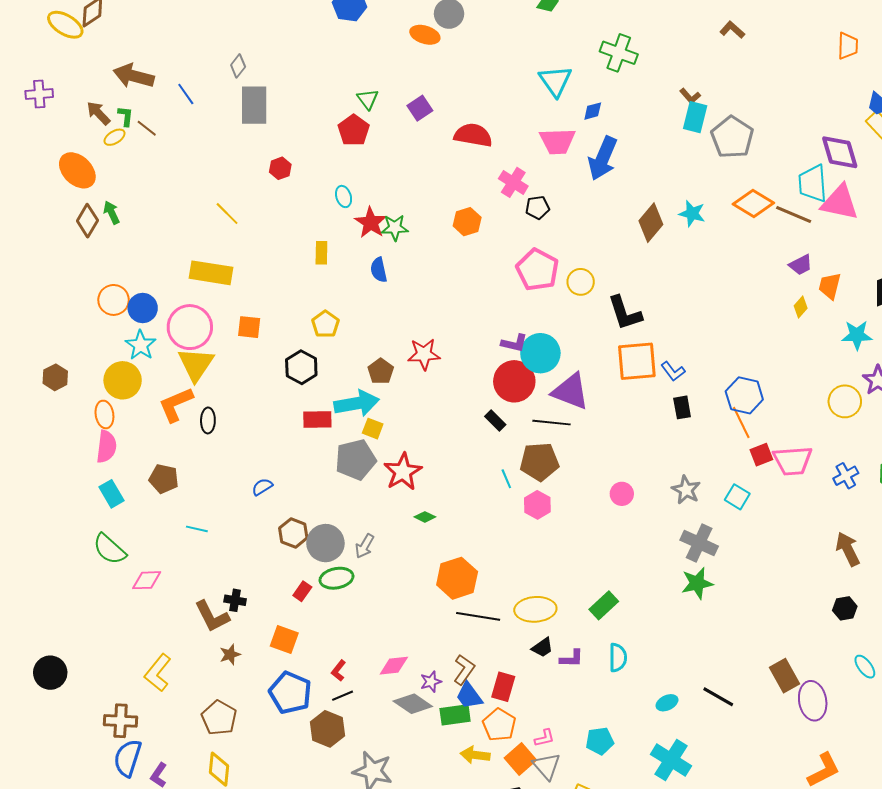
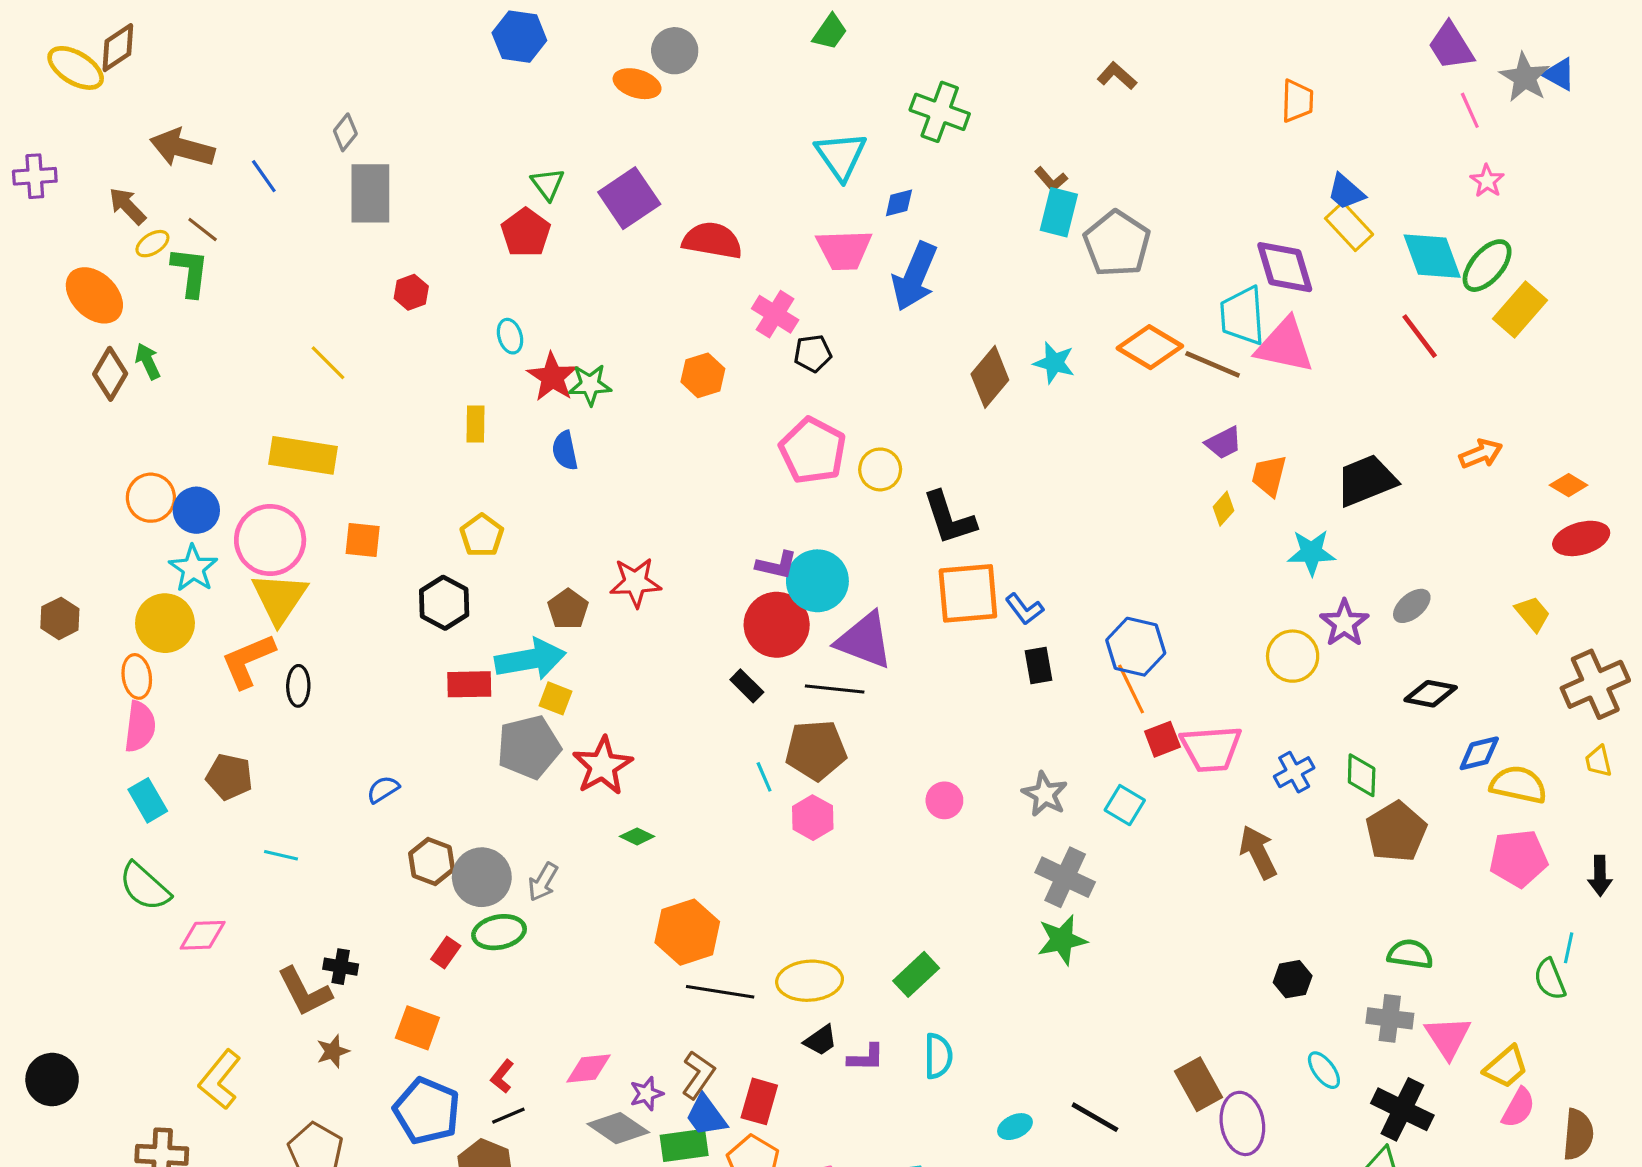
purple square: (420, 108) -> (629, 198), size x1.5
green L-shape: (126, 116) -> (190, 272), moved, size x1.6
brown arrow: (848, 549) -> (1258, 852), moved

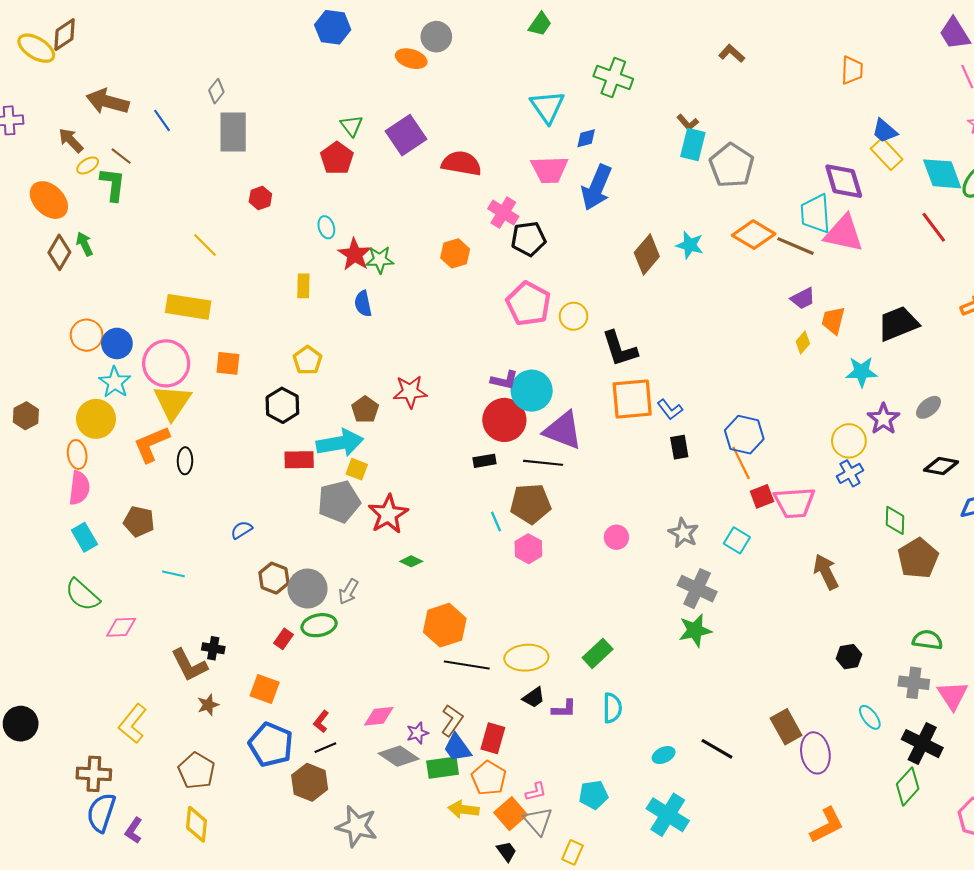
black pentagon: (813, 353) -> (528, 239), size x1.4
black rectangle: (747, 686) -> (484, 461), turned -55
blue cross: (1294, 772) -> (850, 473), moved

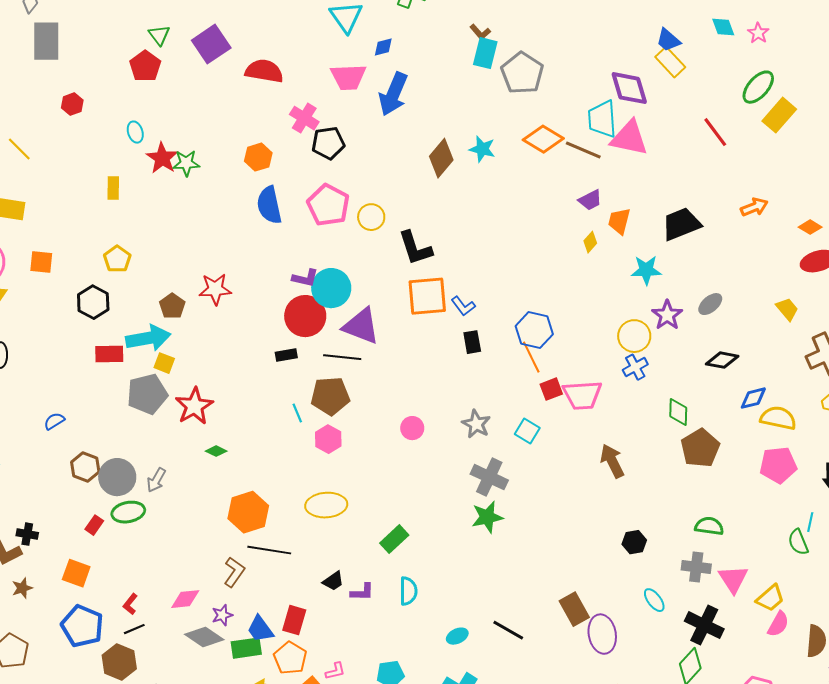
cyan diamond: (942, 174) -> (723, 27), moved, size x0.6
blue semicircle: (363, 304) -> (269, 205), moved, size x1.5
yellow ellipse: (526, 658) -> (326, 505), moved
brown L-shape: (452, 720) -> (234, 572), moved

